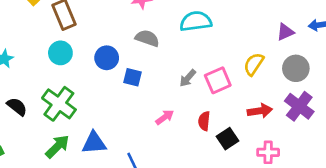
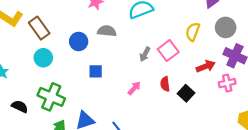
blue circle: (107, 58) -> (79, 41), moved
blue square: (132, 77) -> (96, 71), moved
pink cross: (268, 152) -> (227, 83), moved

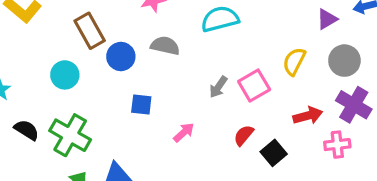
brown rectangle: (39, 28) -> (90, 31), moved
red semicircle: (165, 84) -> (244, 135), turned 40
pink arrow: (134, 88) -> (184, 132), moved
black semicircle: (20, 106) -> (27, 130), moved

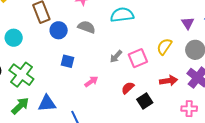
purple triangle: (327, 19) -> (188, 23), turned -40
cyan circle: (65, 75) -> (14, 38), moved
pink cross: (337, 145) -> (189, 109), moved

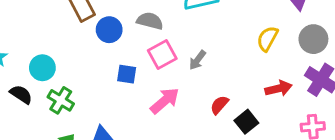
cyan circle: (14, 38) -> (42, 68), moved
pink square: (138, 58) -> (162, 54), moved
green cross: (21, 75) -> (61, 100), size x0.7
pink arrow: (91, 82) -> (165, 101), size x1.5

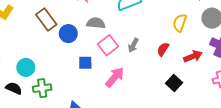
green cross: (61, 100) -> (42, 88), turned -30
red semicircle: (219, 105) -> (163, 49), moved

